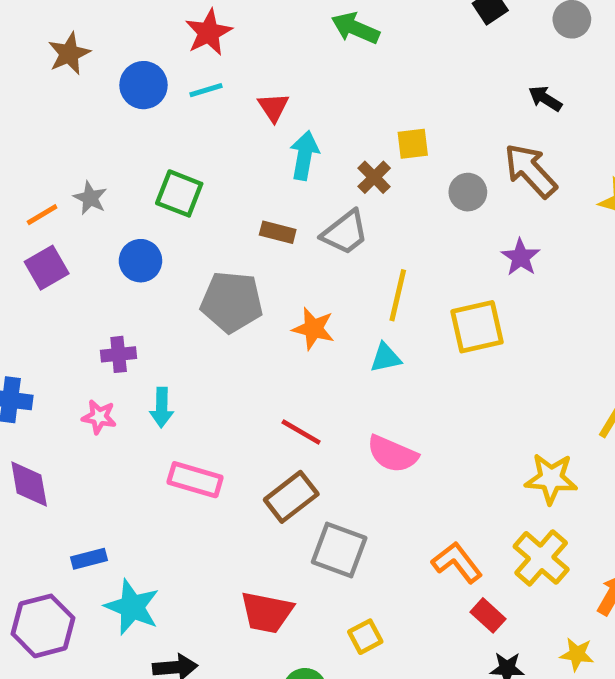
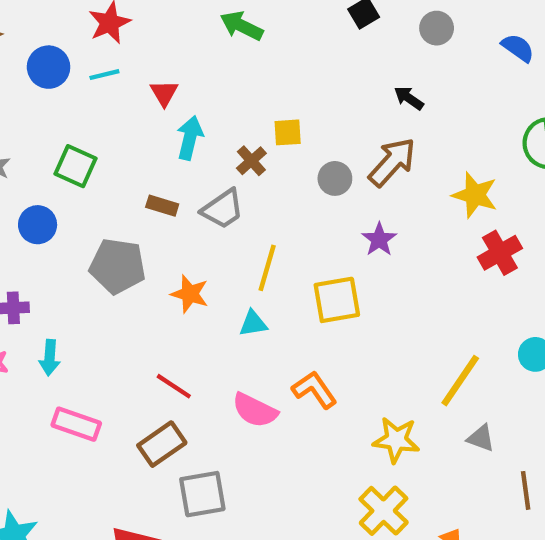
brown arrow: (530, 171) -> (392, 162), turned 82
gray square: (339, 550) -> (202, 494), turned -33
orange L-shape: (457, 562) -> (314, 390), moved

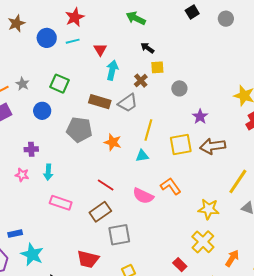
black arrow: (409, 98) -> (147, 48), moved
brown arrow: (392, 162) -> (213, 146), moved, turned -140
brown rectangle: (162, 206) -> (100, 102), size x1.5

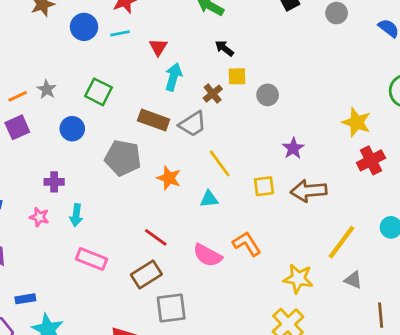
gray circle: (179, 88) -> (268, 95), moved
yellow line: (148, 130) -> (220, 163), turned -55
yellow square: (181, 145) -> (264, 186), size x0.7

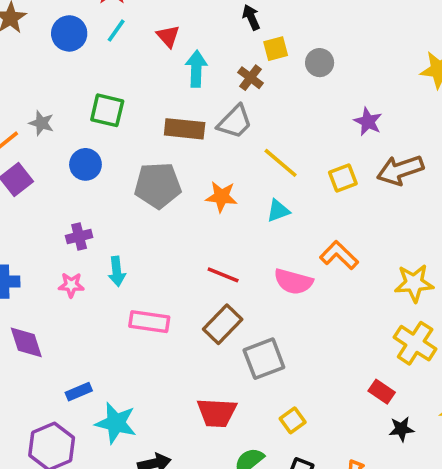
cyan line: (120, 33) -> (116, 31), turned -30
black arrow: (224, 48) -> (251, 17), turned 42

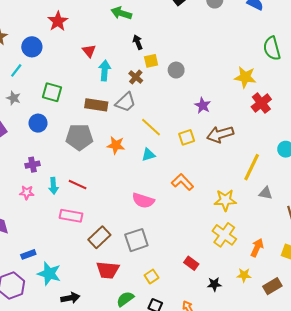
cyan line: (116, 31) -> (16, 70), moved
red line: (223, 275) -> (78, 185), moved
pink semicircle: (293, 282) -> (143, 200), moved
brown rectangle: (223, 324) -> (99, 237), moved
red rectangle: (382, 392) -> (191, 263), moved

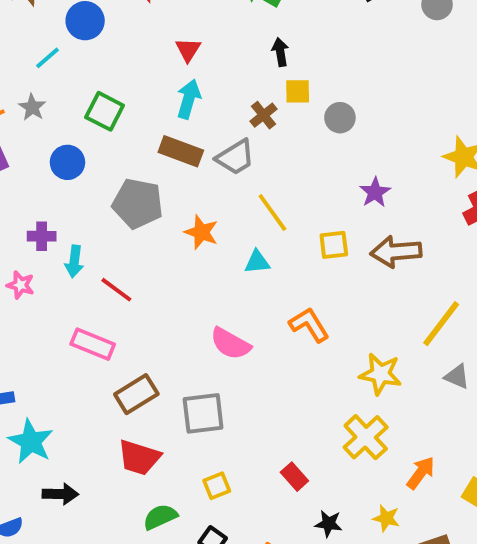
cyan arrow: (105, 70) -> (189, 99), moved
cyan arrow: (53, 186) -> (74, 261), moved

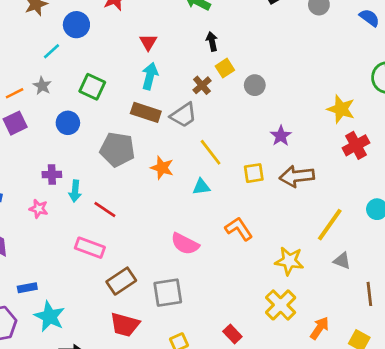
yellow square: (298, 91) -> (225, 68), turned -30

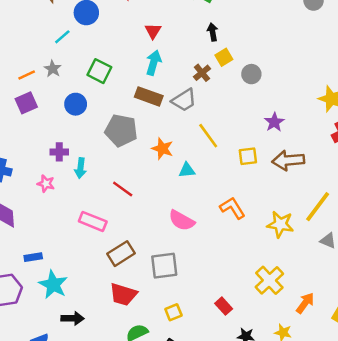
cyan triangle: (201, 187) -> (187, 170), moved
red line: (105, 210) -> (123, 189), moved
yellow star: (289, 261) -> (280, 224), moved

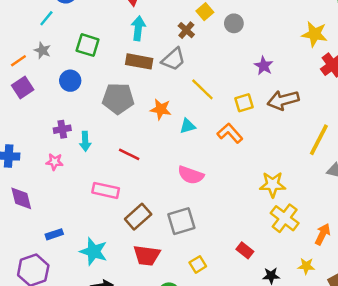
orange L-shape: (232, 208) -> (230, 133), moved
yellow star: (280, 224) -> (273, 185), moved
cyan star: (53, 285) -> (94, 251), moved

